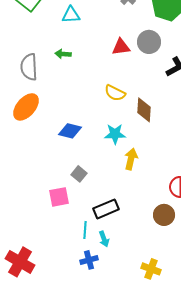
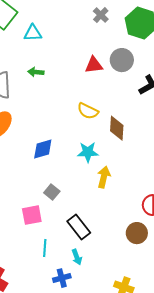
cyan triangle: (71, 15) -> (33, 33), moved
blue diamond: (70, 131) -> (43, 149), turned -30
black rectangle: (106, 209) -> (79, 227), turned 75
cyan line: (85, 230) -> (45, 248), moved

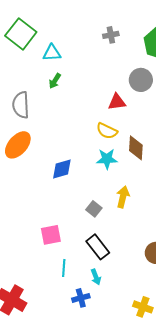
gray cross: (101, 15) -> (111, 35), moved, turned 35
red triangle: (94, 65) -> (117, 102), moved
green arrow: (36, 72) -> (55, 81), moved, turned -63
cyan star: (88, 152) -> (107, 159), moved
gray square: (52, 192) -> (94, 209), moved

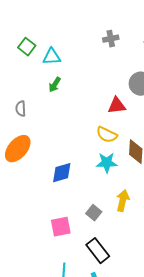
green square: (21, 34) -> (27, 47), moved, size x0.6
gray semicircle: (21, 105) -> (21, 109), size x0.6
pink square: (51, 235) -> (61, 227), moved

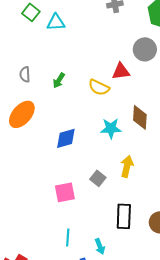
green arrow: (55, 85) -> (59, 80), moved
yellow semicircle: (107, 135) -> (99, 87), moved
black rectangle: (98, 251) -> (124, 216), moved, turned 40

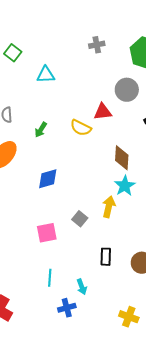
cyan triangle: (56, 22) -> (46, 75), moved
green arrow: (59, 80) -> (41, 130), moved
cyan star: (111, 128) -> (125, 186), moved, turned -30
black rectangle: (124, 216) -> (106, 257), size x0.7

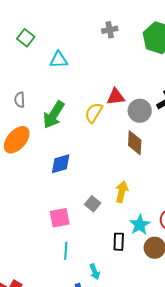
gray circle: (127, 90) -> (140, 111), moved
yellow semicircle: (81, 128) -> (94, 113), turned 95
green arrow: (41, 130) -> (54, 115), size x1.8
cyan star: (125, 186) -> (140, 225), moved
cyan line: (50, 278) -> (66, 251), moved

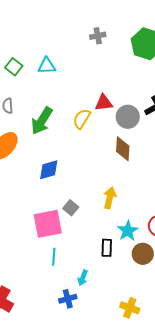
green square: (26, 38) -> (14, 67), moved
gray square: (93, 204) -> (71, 208), moved
pink square: (60, 218) -> (48, 224), size x1.4
cyan arrow: (95, 272) -> (83, 278), turned 42

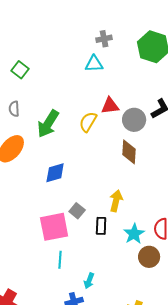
cyan triangle: (47, 66) -> (94, 64), moved
black rectangle: (107, 248) -> (101, 226), moved

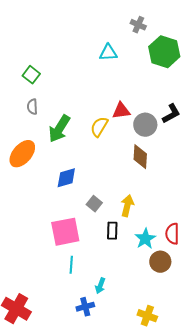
gray cross: (104, 39) -> (138, 25), moved, turned 35
cyan triangle: (94, 64) -> (108, 53), moved
gray semicircle: (14, 109) -> (32, 107), moved
gray square: (77, 211) -> (94, 204), moved

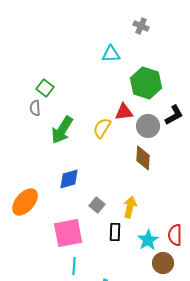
green hexagon: (164, 52) -> (146, 83), moved
green square: (31, 75) -> (45, 88), moved
orange ellipse: (22, 154) -> (25, 202), moved

